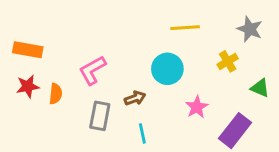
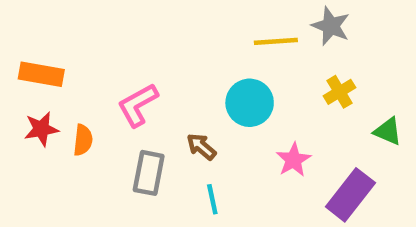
gray star: (250, 29) -> (331, 26), moved
brown arrow: (135, 98) -> (201, 147), turned -120

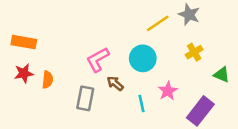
yellow line: (276, 41) -> (158, 23), turned -30
pink L-shape: (138, 105) -> (98, 60), moved
cyan line: (212, 199) -> (142, 103), moved

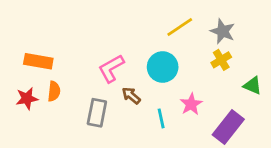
gray star: (189, 15) -> (223, 31), moved
orange rectangle: (24, 42) -> (38, 61), moved
red star: (24, 73) -> (27, 98), moved

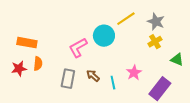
cyan circle: (163, 67) -> (104, 36), moved
brown arrow: (131, 96) -> (93, 76), moved

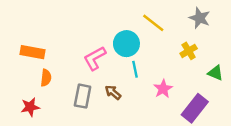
yellow line: (126, 19) -> (153, 23), turned 72
gray star: (156, 22) -> (200, 18), moved
red star: (19, 69) -> (30, 107), moved
cyan line: (113, 83) -> (135, 69), moved

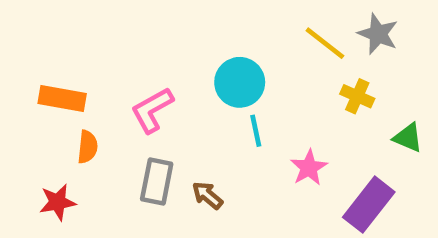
yellow line: (153, 23) -> (325, 43), moved
yellow cross: (189, 51) -> (357, 96), turned -35
pink L-shape: (95, 58) -> (152, 110), moved
brown arrow: (113, 92) -> (207, 195), moved

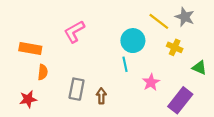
cyan circle: (240, 82) -> (133, 41), moved
pink L-shape: (152, 110) -> (74, 32), moved
brown arrow: (207, 195) -> (101, 96), turned 49

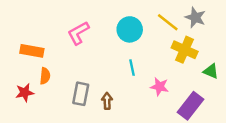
cyan circle: (133, 41) -> (130, 29), moved
yellow cross: (175, 47) -> (185, 50), size x1.5
pink star: (151, 82) -> (159, 87), turned -30
red star: (28, 99) -> (25, 93), moved

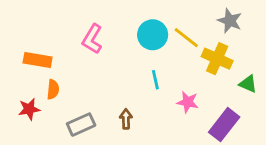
yellow line: (168, 22) -> (186, 38), moved
pink L-shape: (78, 33) -> (92, 39), turned -30
gray rectangle: (81, 94) -> (81, 125), moved, turned 55

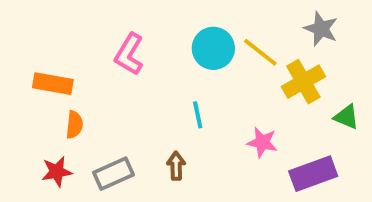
yellow cross: (217, 59) -> (303, 82), turned 36
cyan line: (155, 80) -> (198, 115), moved
red star: (29, 109) -> (57, 172), moved
purple rectangle: (224, 125) -> (313, 174), turned 32

